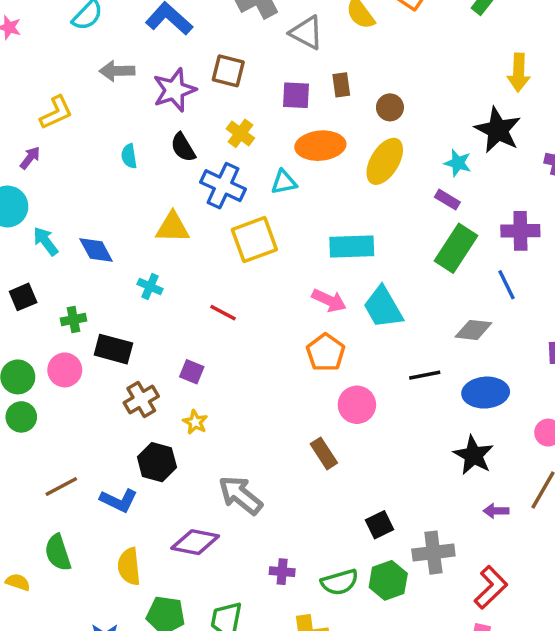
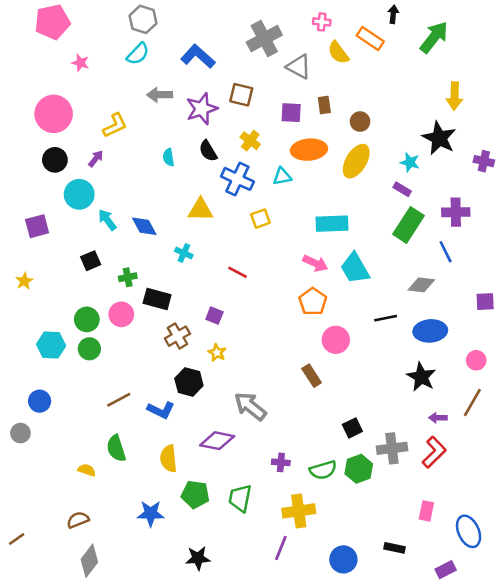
yellow square: (254, 240) -> (260, 219), size x0.6
red L-shape: (491, 587) -> (434, 452), moved

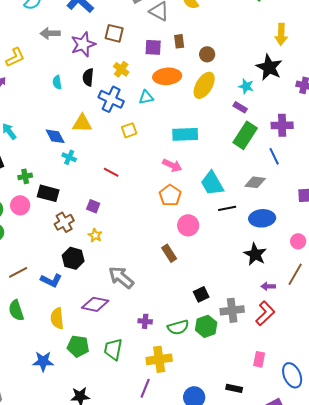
black semicircle: (208, 151) -> (88, 77), turned 36
blue diamond: (144, 226) -> (55, 136), moved
cyan trapezoid: (355, 268) -> (212, 183), moved

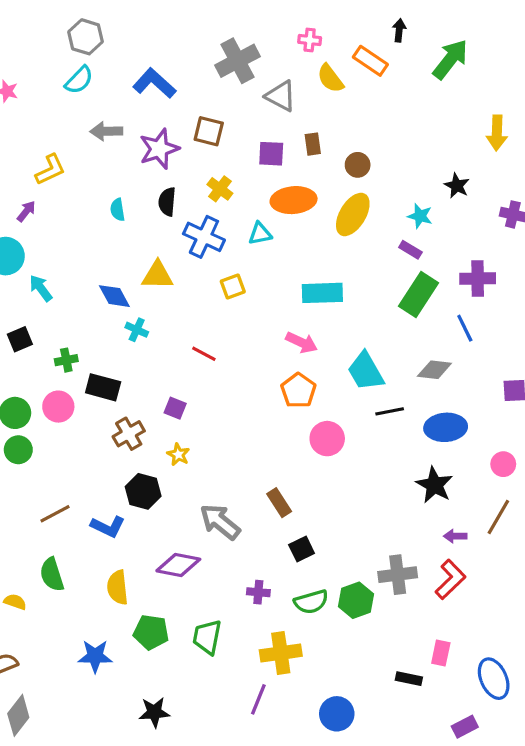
yellow arrow: (281, 34) -> (497, 133), moved
black star: (269, 67) -> (457, 186), size x0.6
brown rectangle: (169, 253) -> (279, 503), moved
black square: (201, 294) -> (302, 549), moved
black rectangle: (234, 388) -> (409, 679), moved

